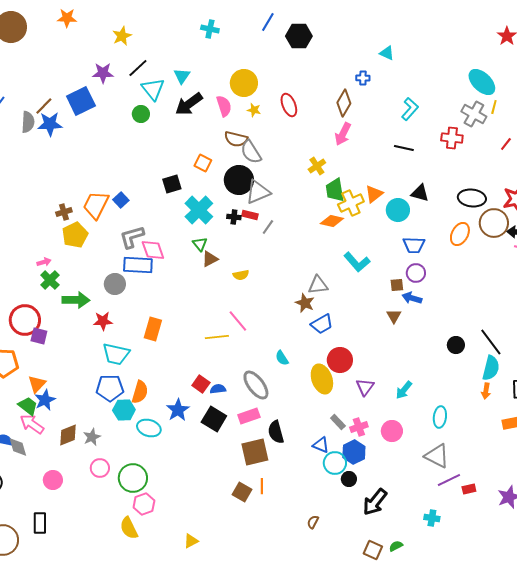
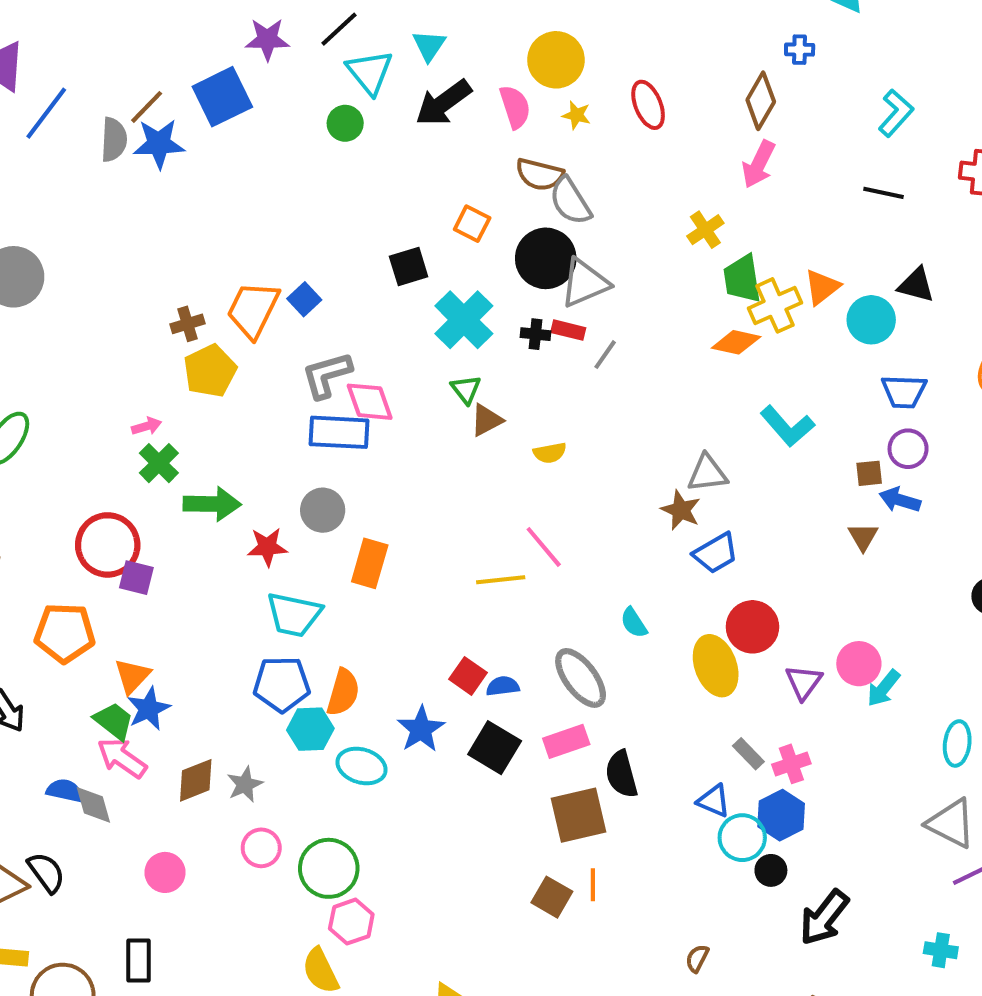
gray circle: (115, 284) -> (323, 510), moved
pink circle: (392, 431) -> (859, 664), moved

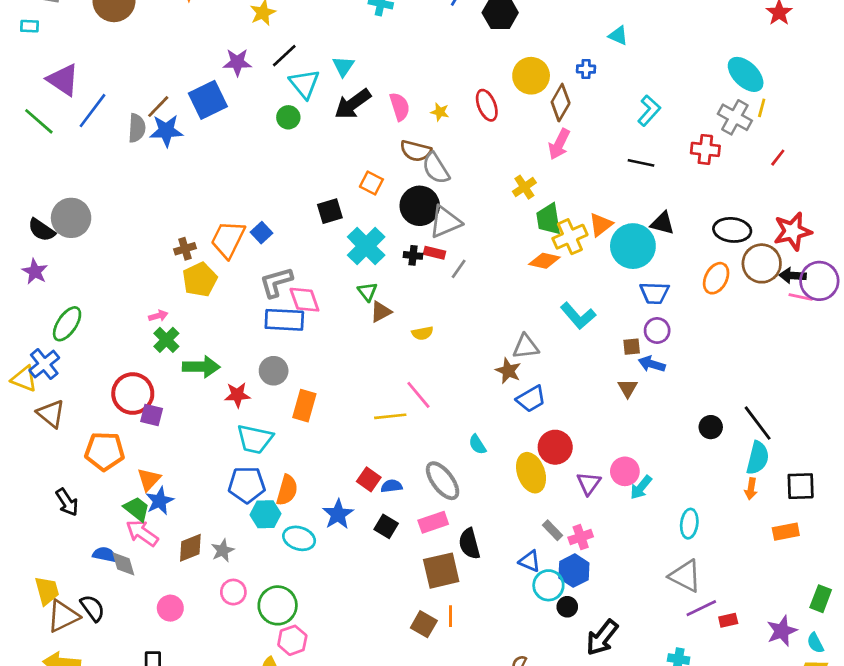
yellow circle: (556, 60) -> (531, 76), moved
cyan circle: (871, 320) -> (633, 246), size x1.4
black square: (495, 748) -> (386, 526), size x0.7

